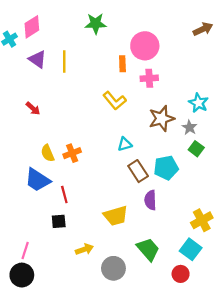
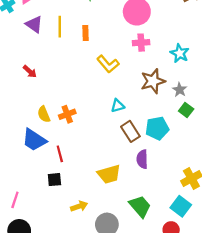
orange rectangle: (122, 64) -> (85, 33), moved
cyan star: (198, 103) -> (180, 53), moved
pink line: (25, 250) -> (15, 200), moved

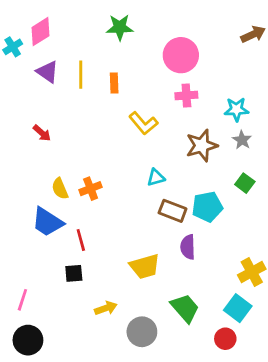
cyan star: (180, 53) -> (236, 109), turned -30
gray star: (180, 90) -> (242, 140), moved
brown rectangle: (130, 131) -> (173, 211), turned -36

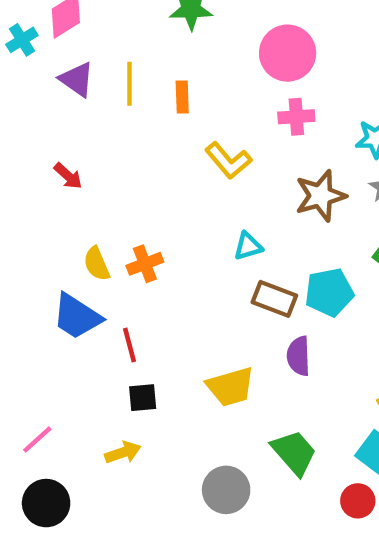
black square: (74, 273) -> (143, 398), moved
pink line: (22, 300) -> (37, 439), turned 30
yellow arrow: (106, 308) -> (123, 453), moved

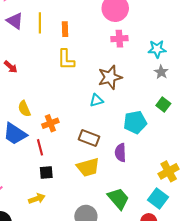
yellow L-shape: (228, 161) -> (66, 60), moved, turned 40
brown star: (320, 196) -> (110, 77), moved
orange cross: (145, 264) -> (50, 123), moved
brown rectangle: (274, 299) -> (89, 138), moved

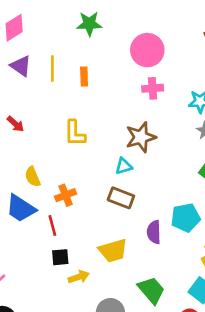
yellow L-shape: (66, 60) -> (75, 133), moved
cyan pentagon: (135, 122) -> (186, 218), moved
brown rectangle: (89, 138) -> (121, 198), moved
yellow arrow: (37, 199) -> (79, 277), moved

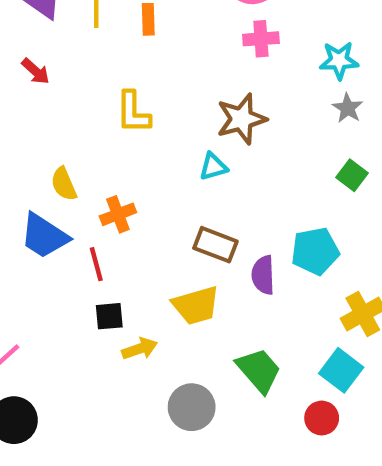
red arrow: (15, 124) -> (36, 71), moved
brown rectangle: (121, 198) -> (215, 245), moved

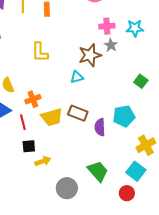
pink cross: (261, 39) -> (107, 26), moved
gray star: (348, 108) -> (111, 45), moved
yellow trapezoid: (196, 305) -> (52, 117), moved

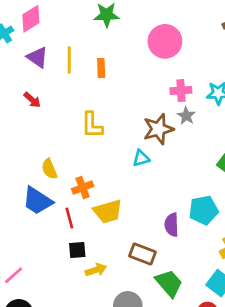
brown rectangle: (78, 113) -> (142, 254), moved

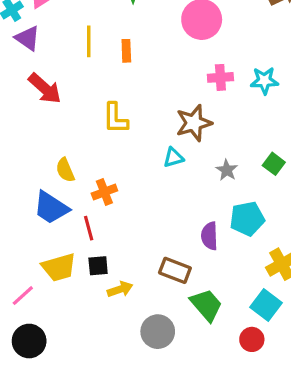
purple triangle: (37, 57) -> (28, 38), moved
red arrow: (32, 100) -> (45, 88), size x1.6
gray star: (186, 116) -> (227, 170), moved
yellow trapezoid: (108, 211) -> (59, 267), moved

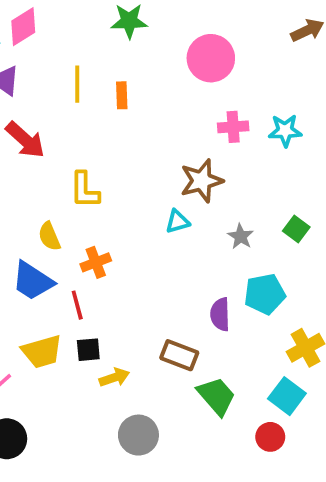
yellow L-shape: (115, 118) -> (85, 190), moved
gray circle: (158, 332) -> (138, 435), moved

